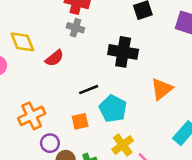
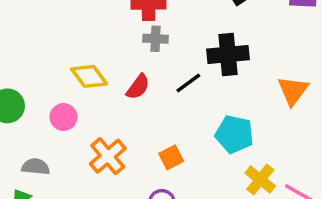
black line: (89, 90) -> (188, 83), moved
orange cross: (32, 116) -> (108, 156), moved
orange square: (80, 121) -> (171, 157), moved

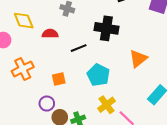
black line: (188, 83) -> (79, 48), moved
red semicircle: (138, 87) -> (50, 34), turned -140

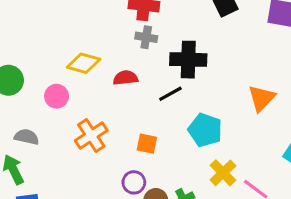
yellow diamond: (24, 21) -> (84, 63), turned -45
black cross: (106, 28) -> (188, 60), moved
orange square: (59, 79) -> (147, 144), turned 32

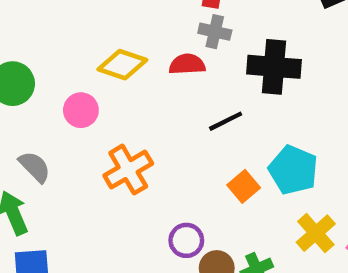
red semicircle: (125, 78) -> (187, 64), moved
black line: (170, 94) -> (226, 121), moved
gray semicircle: (27, 137) -> (35, 167), turned 30
orange square: (147, 144) -> (244, 186), moved, turned 35

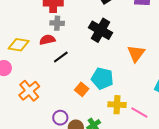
black cross: (274, 67) -> (101, 30), moved, turned 35
black line: (226, 121) -> (61, 57), moved
yellow cross: (316, 233) -> (117, 105), turned -36

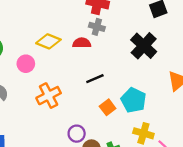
black line: (61, 57) -> (95, 79), moved

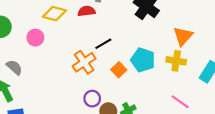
orange cross: (49, 96) -> (84, 62), moved
yellow cross: (143, 133) -> (176, 61), moved

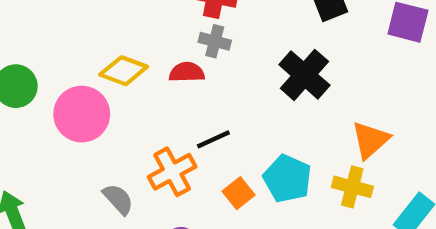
pink circle: (35, 38) -> (82, 114), size x1.6
gray semicircle: (14, 67) -> (118, 199), moved

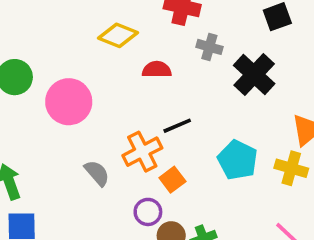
gray cross: (215, 41) -> (209, 47), moved
yellow diamond: (124, 71) -> (118, 35), moved
orange square: (238, 193) -> (172, 180), moved

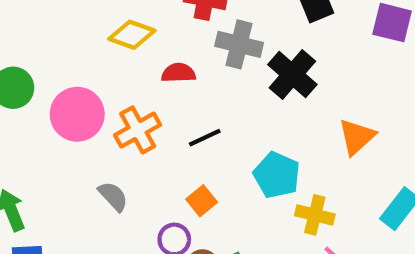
gray cross: (209, 47) -> (239, 44), size x1.5
orange cross: (142, 152) -> (138, 130), moved
yellow cross: (291, 168) -> (315, 215), moved

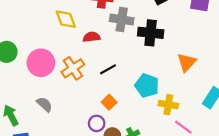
yellow diamond: (132, 35) -> (66, 19), turned 55
black cross: (292, 74) -> (151, 33), turned -30
gray semicircle: (113, 196) -> (44, 104), moved

